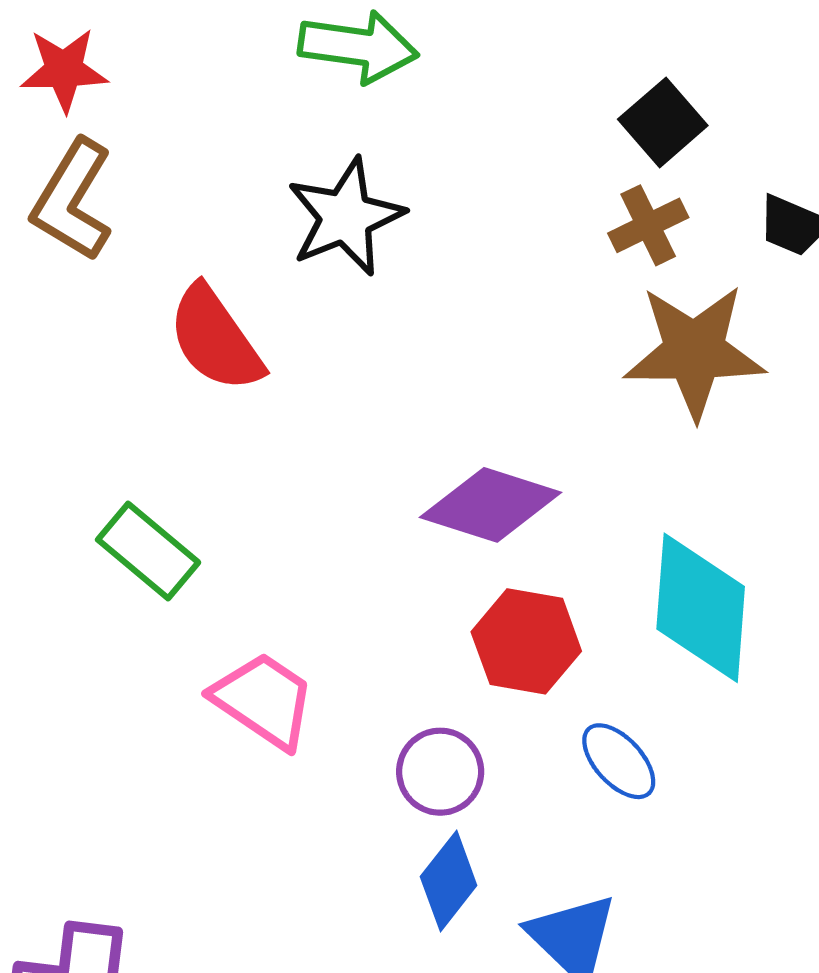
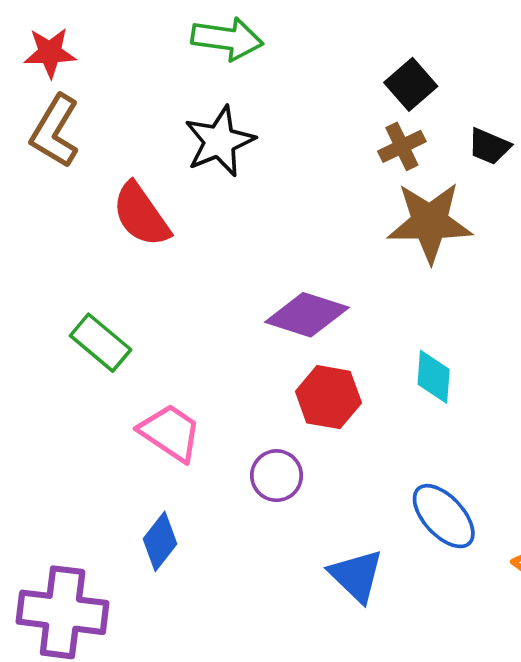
cyan diamond: (701, 608) -> (434, 377), size x0.6
blue ellipse: (619, 761) -> (444, 516), moved, size x1.4
blue diamond: (449, 881) -> (160, 541), moved

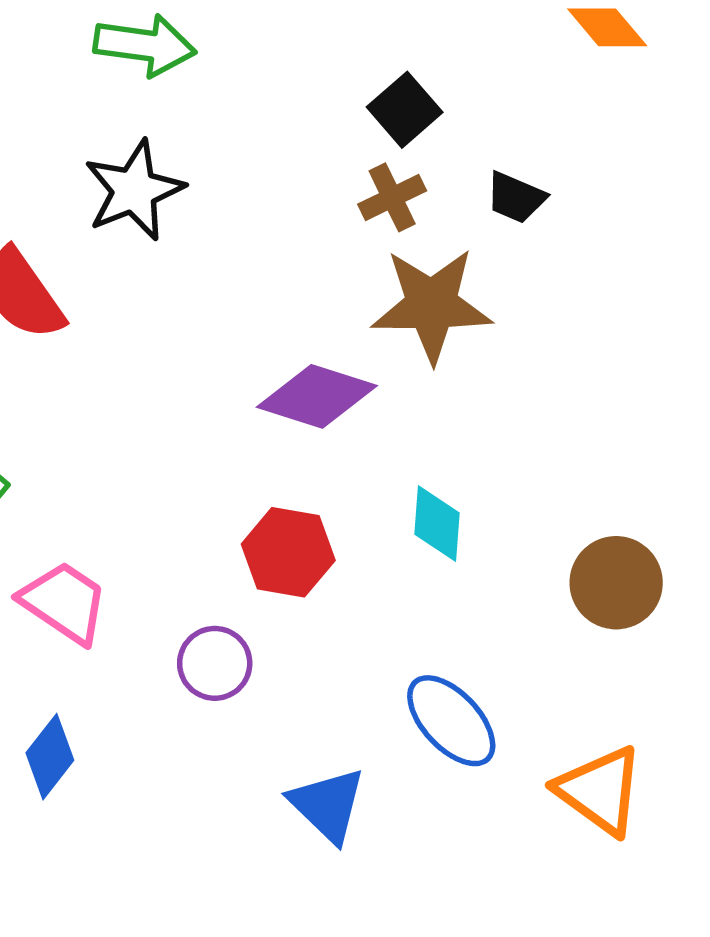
purple diamond: (307, 315) -> (317, 396), moved

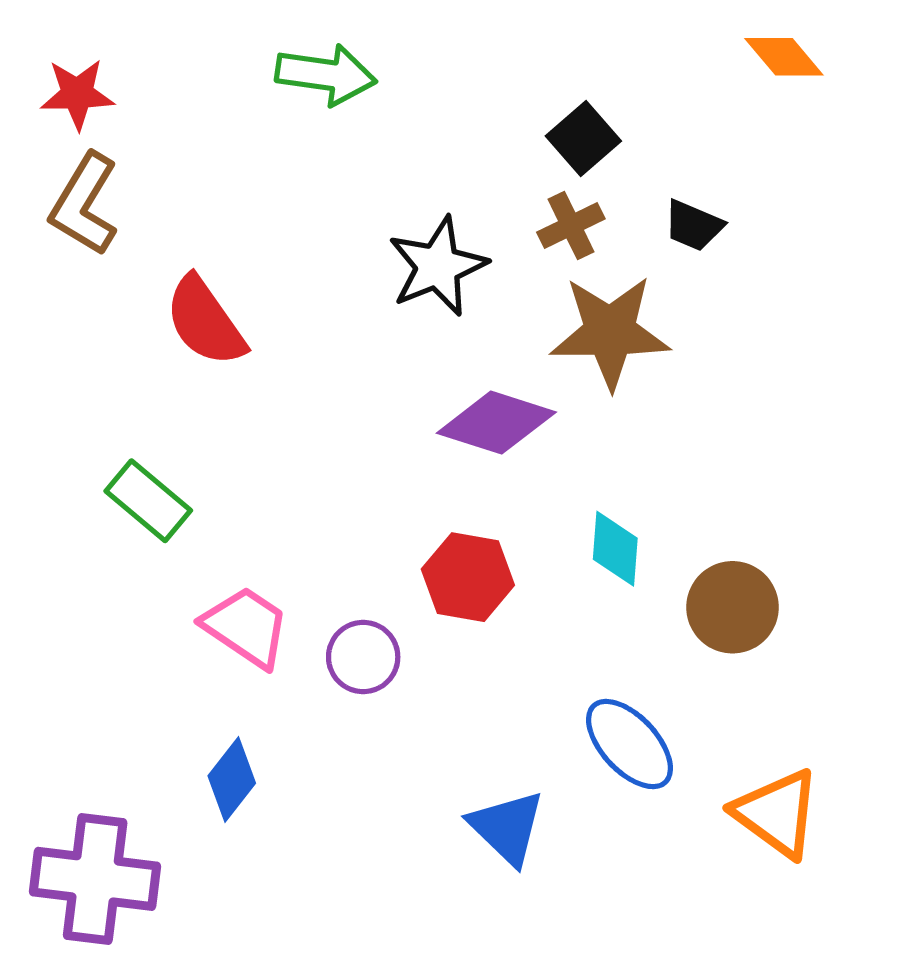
black star: (134, 190) -> (438, 266), moved
brown circle: (616, 583) -> (732, 607), moved
purple circle: (215, 663) -> (363, 657), moved

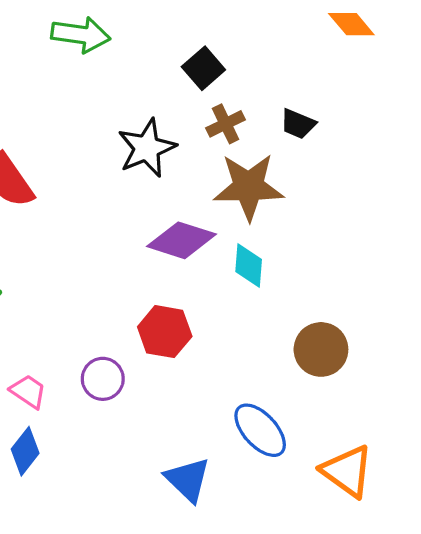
black square: (583, 139) -> (203, 68), moved
cyan diamond: (615, 549) -> (249, 266), moved
pink trapezoid: (246, 627) -> (28, 391), moved, size x0.7

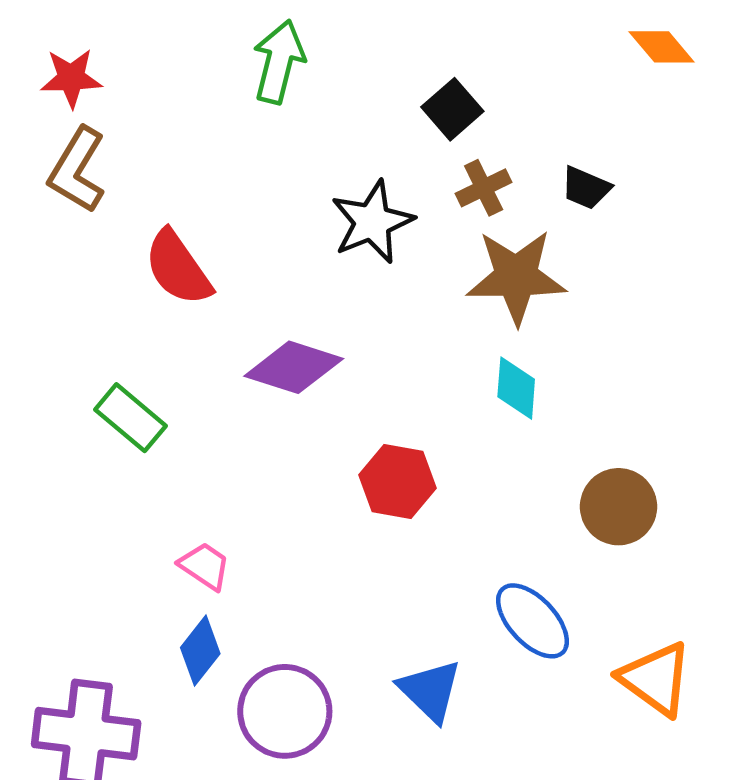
green arrow: (81, 35) -> (279, 62), turned -84
purple diamond: (181, 240) -> (294, 367), moved
purple circle: (103, 379) -> (285, 711), moved, size x1.5

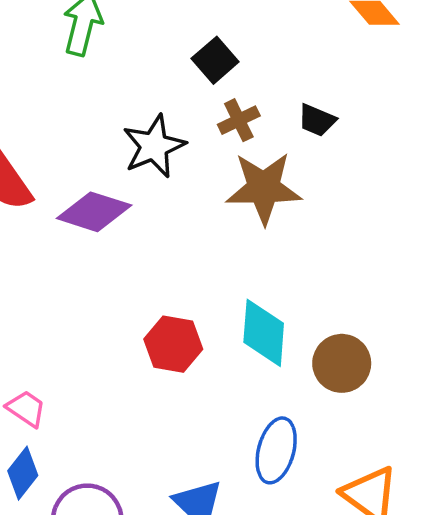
purple diamond: (294, 367) -> (94, 212), moved
cyan diamond: (516, 388) -> (264, 333), moved, size x1.4
blue ellipse: (532, 621) -> (276, 450), turned 58

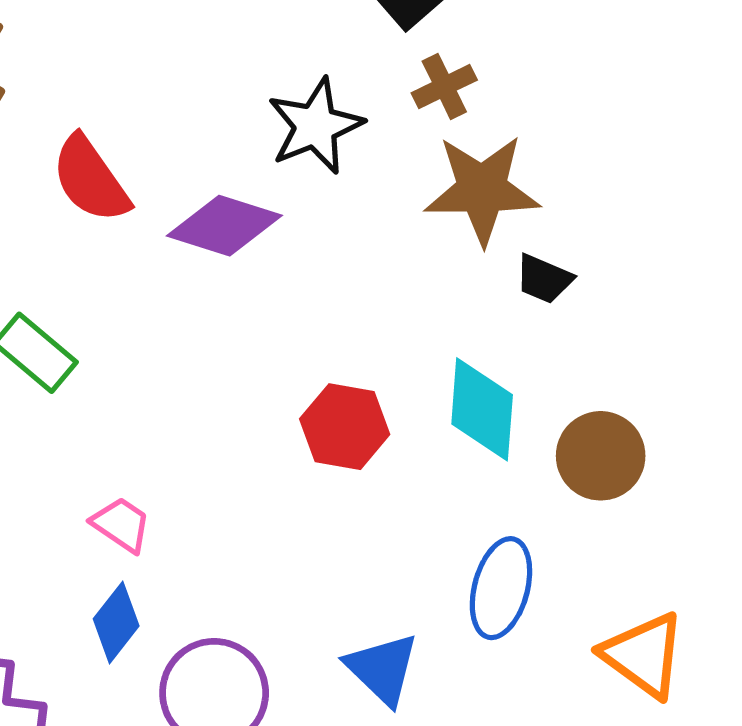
black trapezoid: (317, 120) -> (544, 279), moved

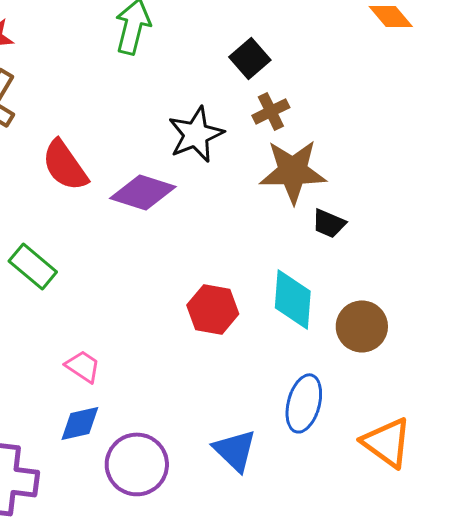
blue diamond: (116, 622) -> (80, 423), turned 39

